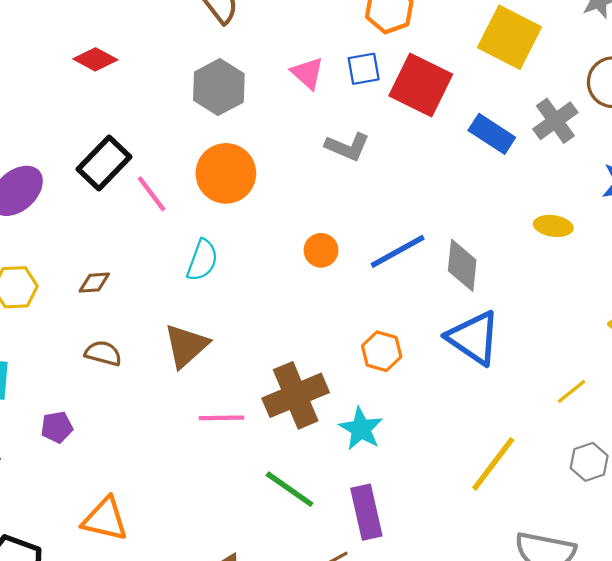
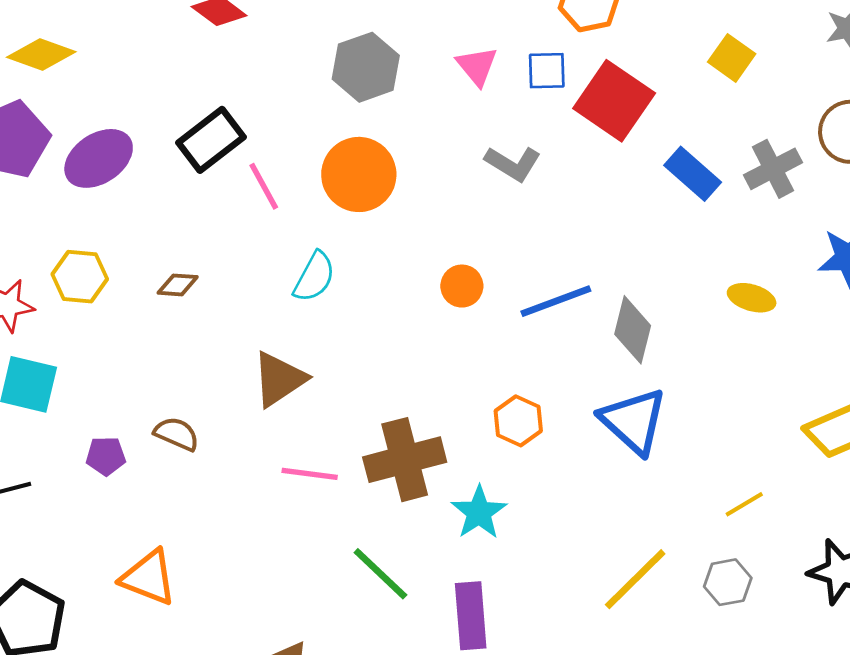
yellow square: (510, 37) -> (732, 58), size x0.6
brown semicircle: (103, 353) -> (177, 434), moved
gray hexagon: (589, 462) -> (728, 582), moved

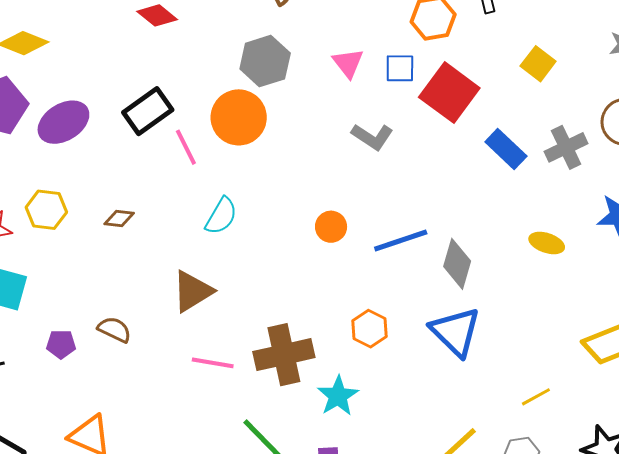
orange circle: (359, 174) -> (239, 117), moved

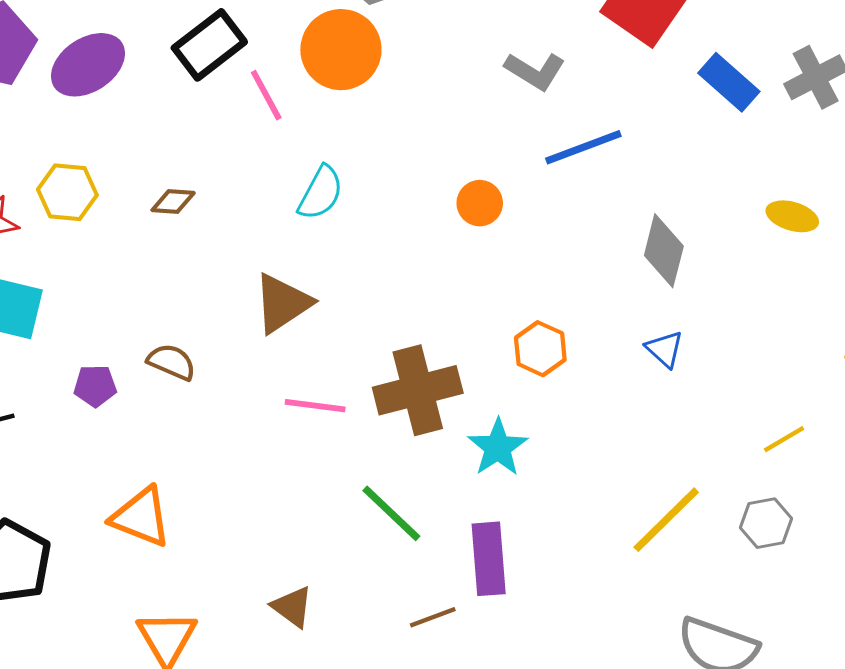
blue line: (401, 240) -> (583, 147), moved
blue triangle: (455, 332) -> (665, 349), size x0.5

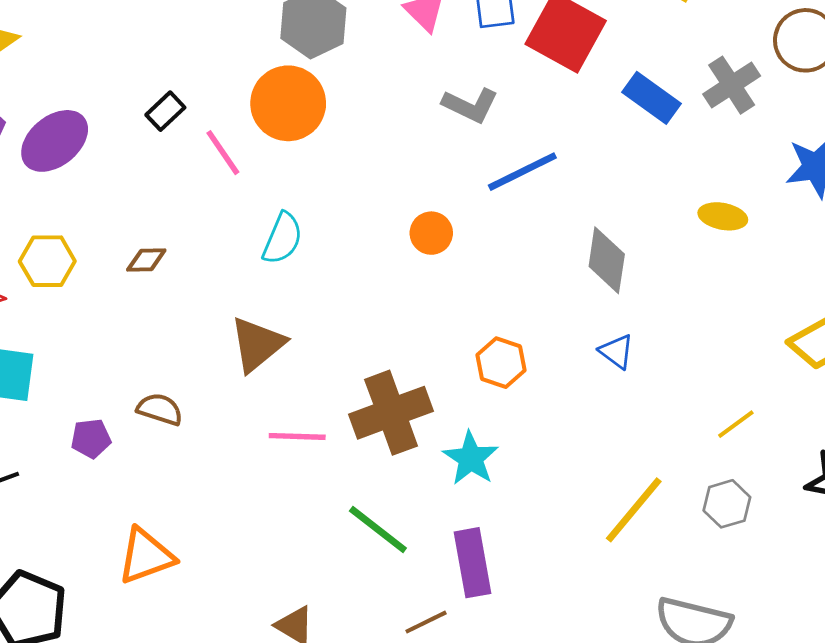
black rectangle: (209, 45) -> (165, 111), size x0.6
orange triangle: (141, 517) -> (146, 556), turned -36

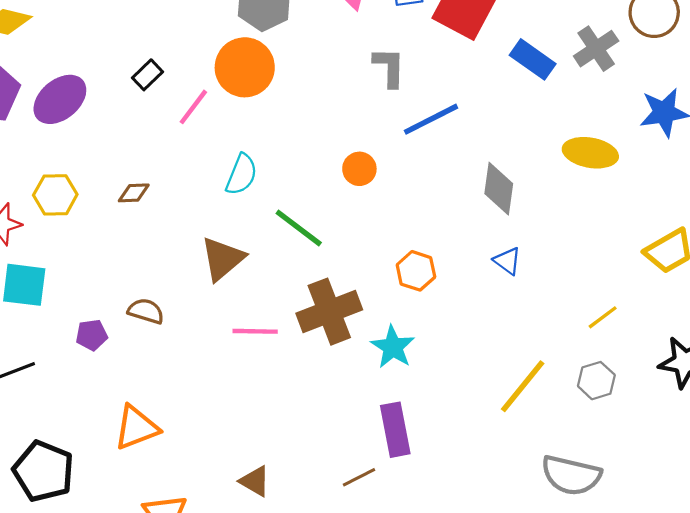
gray L-shape: (470, 105) -> (389, 67), turned -114
pink line: (223, 153) -> (193, 107), turned 72
yellow ellipse: (723, 216) -> (590, 153), size x1.4
green line: (378, 530) -> (299, 228), moved

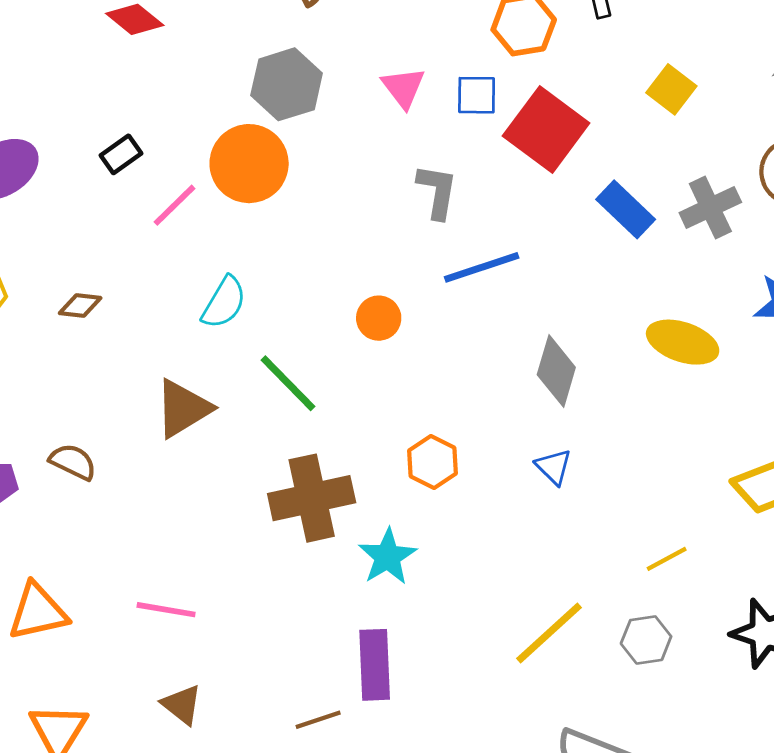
pink line: (255, 331) -> (166, 610), moved

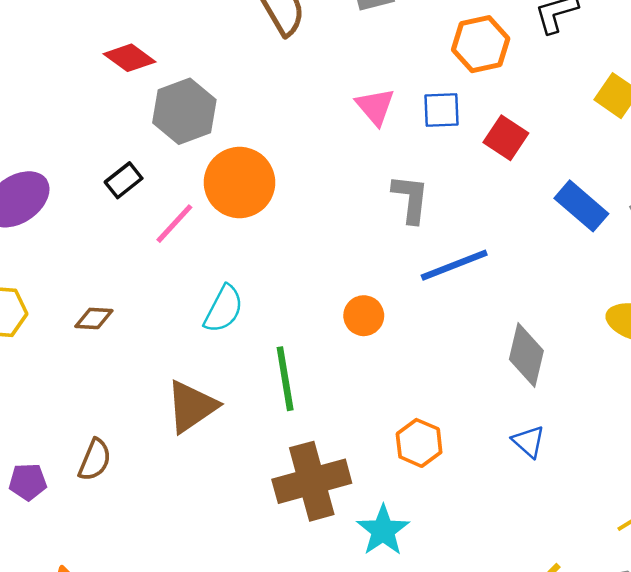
gray hexagon: (287, 84) -> (184, 111), moved
red square: (546, 130) -> (506, 138), size x0.6
green line: (288, 383) -> (285, 379), turned 38
brown semicircle: (73, 462) -> (95, 460), turned 90

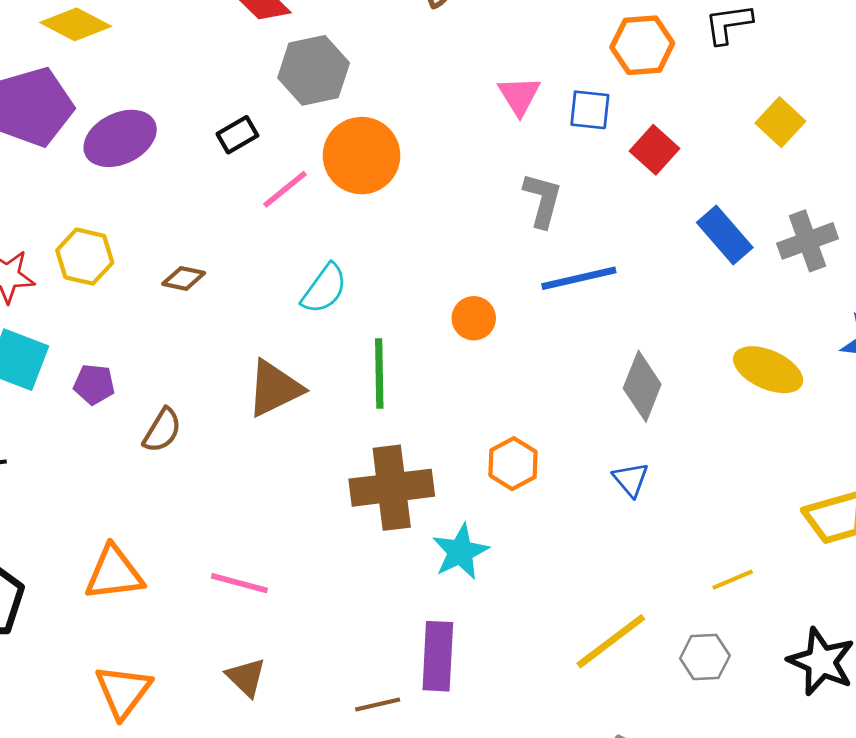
purple pentagon: (28, 482) -> (94, 384), moved

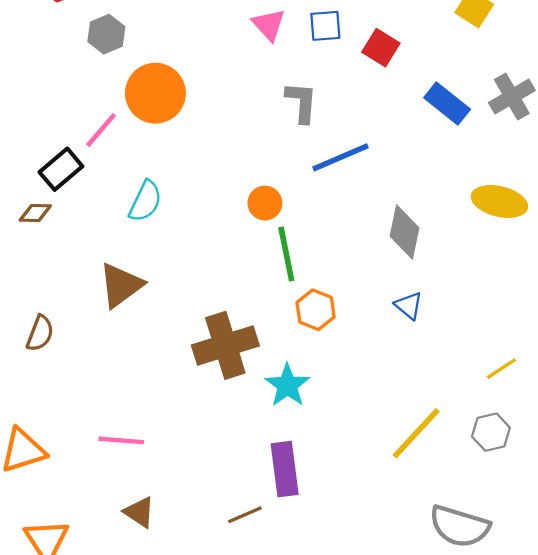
gray hexagon: (314, 70) -> (106, 34), size x0.7
black rectangle: (237, 135) -> (61, 169), moved, size x1.4
green line: (379, 373) -> (286, 254), moved

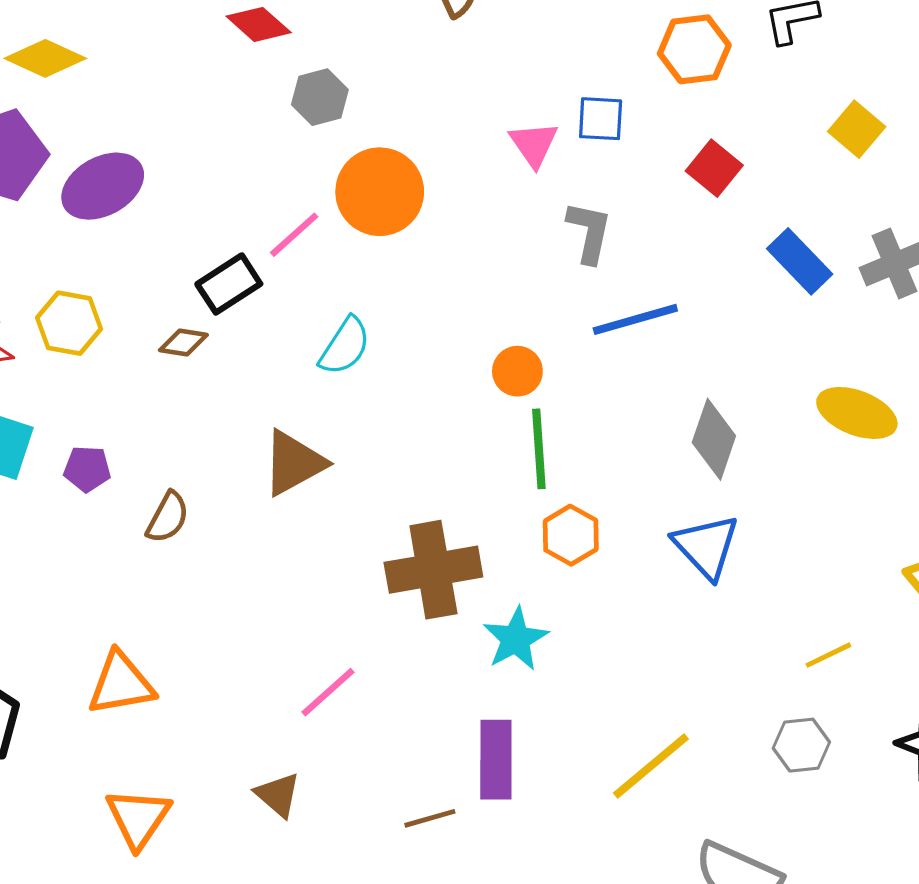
pink triangle: (269, 25) -> (534, 144), moved
blue square: (325, 26) -> (601, 119), moved
blue triangle: (409, 306) -> (706, 546), size x1.6
yellow line: (416, 433) -> (651, 766), moved
pink line: (121, 440) -> (328, 692), moved, turned -54

